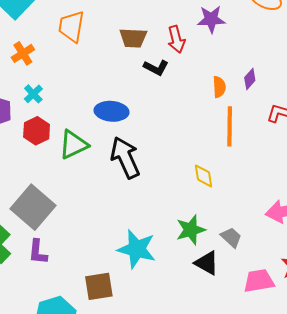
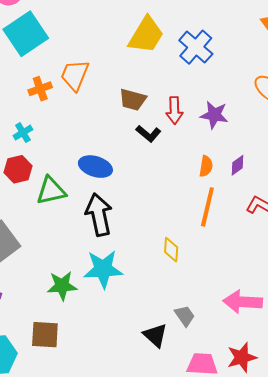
purple star: (211, 19) -> (214, 115), moved
orange cross: (23, 53) -> (40, 89), moved
green star: (191, 230) -> (62, 286), moved
cyan star: (137, 249) -> (103, 269), moved, turned -30

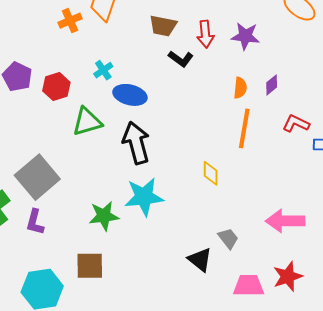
cyan cross: (23, 133) -> (103, 70), moved
red hexagon: (18, 169) -> (56, 87), moved

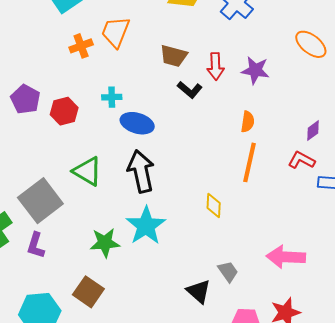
cyan cross: (103, 70) -> (112, 97), turned 30
purple diamond: (272, 85) -> (313, 131), moved
green triangle: (87, 122) -> (87, 171), moved, turned 44
cyan star: (144, 197) -> (146, 226), turned -30
brown square: (90, 266) -> (88, 292), turned 32

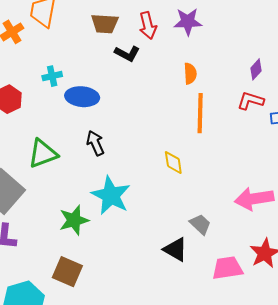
green triangle: (87, 171) -> (43, 154), turned -40
black arrow: (141, 171) -> (95, 143), size x0.6

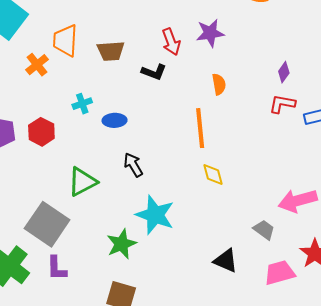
brown trapezoid: (105, 24) -> (111, 51), moved
blue ellipse: (82, 97) -> (115, 120), size x0.7
orange line: (200, 113) -> (200, 128), moved
gray trapezoid: (200, 224) -> (264, 230), moved

